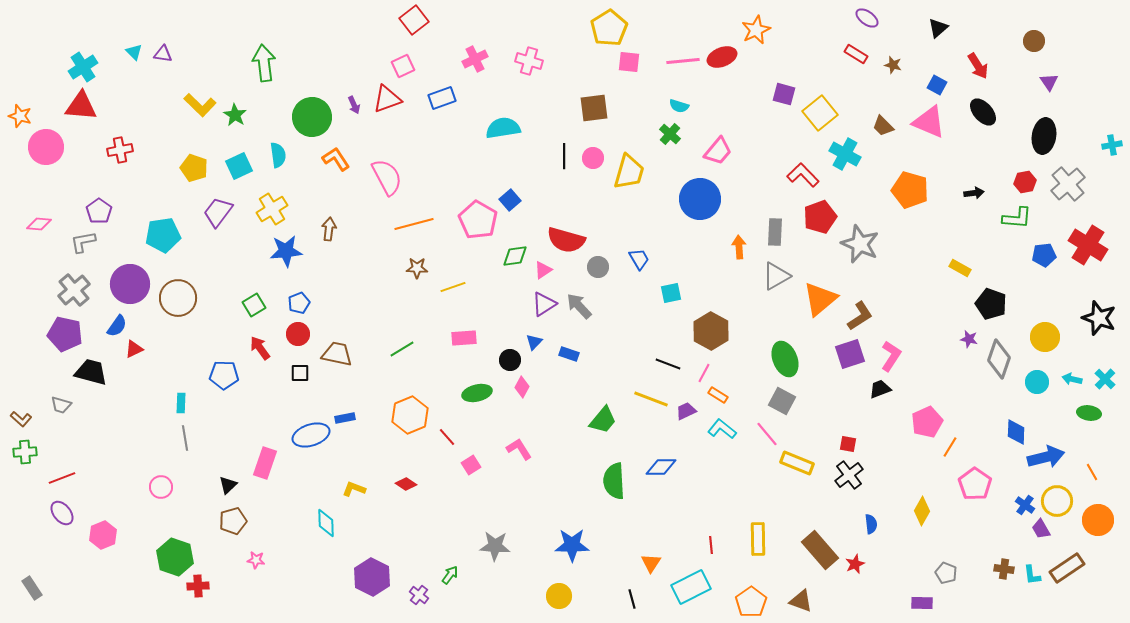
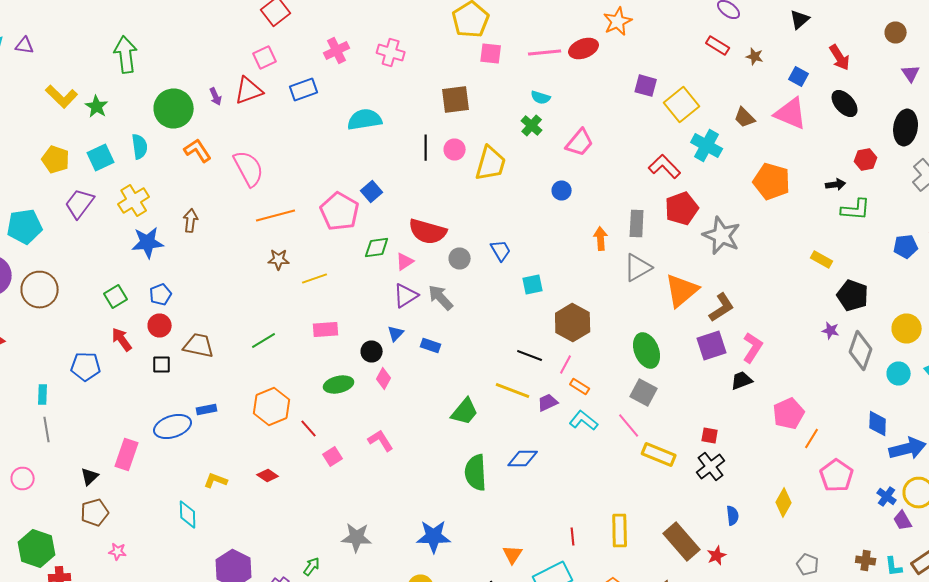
red hexagon: (1025, 182) -> (866, 160), moved
blue circle: (700, 199) -> (562, 190), size x0.5
green L-shape: (1017, 218) -> (856, 210), moved

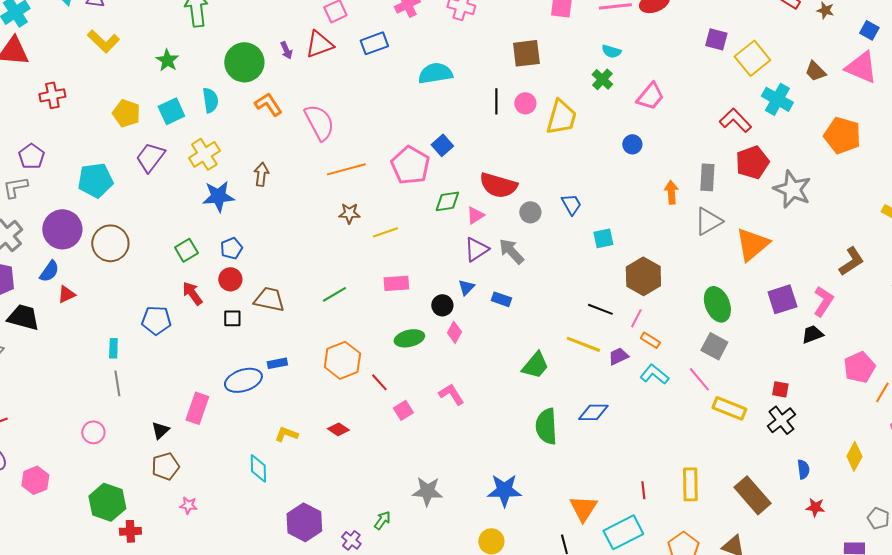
yellow L-shape: (62, 96) -> (103, 41), moved
brown L-shape: (722, 308) -> (851, 261), moved
orange triangle: (513, 554) -> (583, 508), size x1.4
red star: (717, 556) -> (815, 507), moved, turned 30

